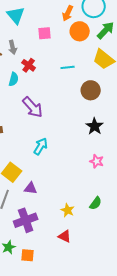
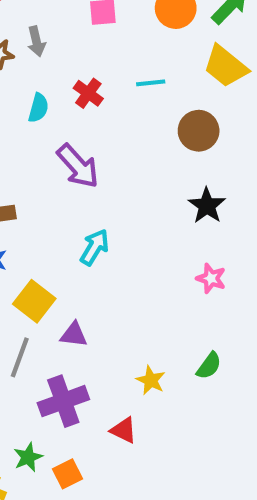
red cross: (29, 65) -> (88, 93), moved
red triangle: (65, 236) -> (124, 430), moved
orange square: (28, 255) -> (68, 474), turned -32

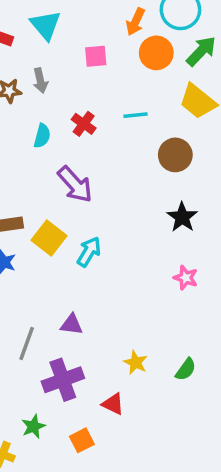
yellow square: (34, 301) -> (49, 238), moved
green semicircle: (209, 366) -> (186, 369), moved
orange square: (68, 474) -> (82, 440), moved

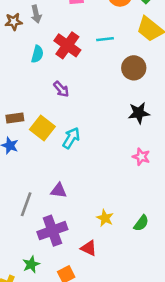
red cross: (84, 124) -> (67, 45), size x1.5
purple arrow: (75, 184) -> (61, 89), size x0.6
black star: (182, 217) -> (139, 113), turned 30

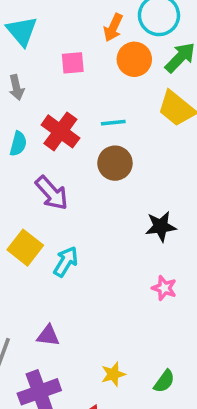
brown circle: (134, 68) -> (115, 163), moved
purple arrow: (61, 89) -> (52, 193), size x1.5
yellow star: (105, 218) -> (113, 374), turned 30

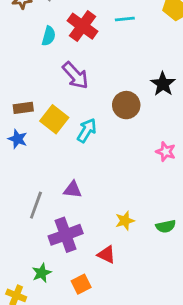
brown circle: (115, 163) -> (126, 105), moved
black star: (161, 226) -> (163, 84), moved, turned -30
green semicircle: (164, 381) -> (166, 226), turned 42

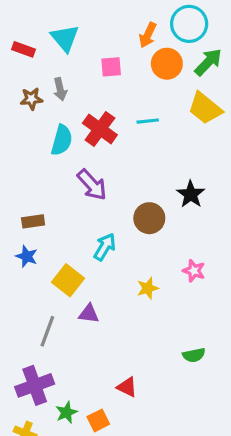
cyan semicircle: (49, 36) -> (62, 140), size x1.4
yellow square: (54, 119) -> (68, 280), moved
yellow star: (125, 221) -> (148, 288), moved
purple cross: (66, 235) -> (35, 385), moved
green star: (42, 273) -> (66, 412), moved

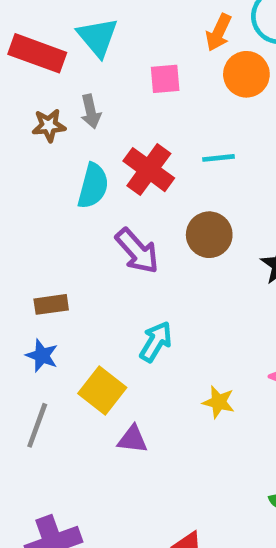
red rectangle: (24, 49) -> (37, 53), size x1.6
brown circle: (149, 218) -> (209, 235), moved
yellow star: (148, 288) -> (219, 402), turned 30
gray line: (47, 331) -> (37, 425), moved

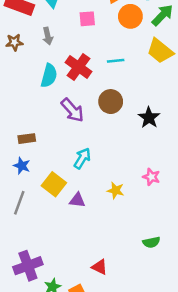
brown star: (49, 125) -> (14, 42), moved
purple triangle: (133, 439) -> (77, 200), moved

